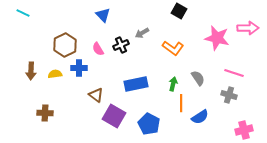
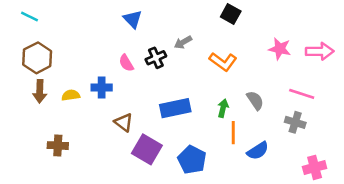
pink arrow: (248, 28) -> (320, 51), moved
pink star: (217, 38) -> (280, 49), size x0.7
brown hexagon: (65, 45) -> (37, 58), moved

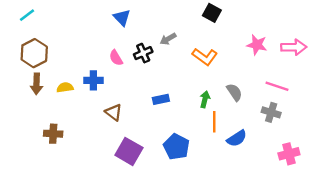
cyan line: (29, 17) -> (27, 15), turned -63
blue rectangle: (175, 108) -> (161, 99), size x0.6
purple square: (147, 149) -> (129, 151), moved

